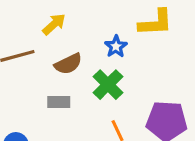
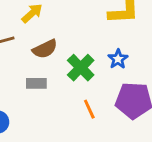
blue star: (116, 46) -> (118, 59), moved

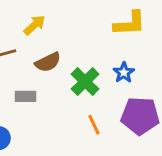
gray rectangle: (36, 83) -> (26, 96), moved

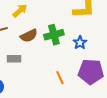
green cross: (85, 82) -> (54, 35), moved, turned 30

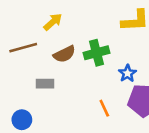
blue star: (80, 43) -> (127, 73), moved

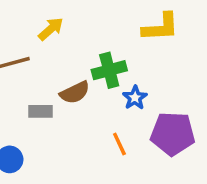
brown semicircle: (64, 54) -> (75, 92), moved
blue star: (127, 73) -> (135, 98), moved

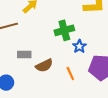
brown semicircle: (75, 92) -> (44, 66), moved

